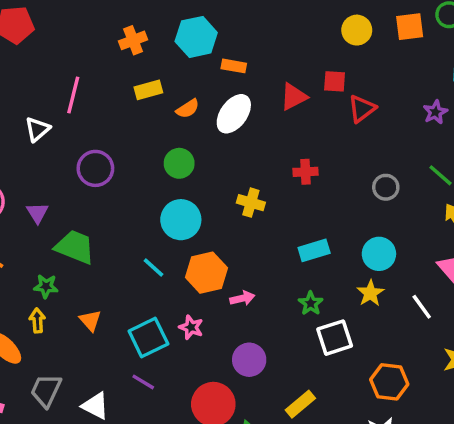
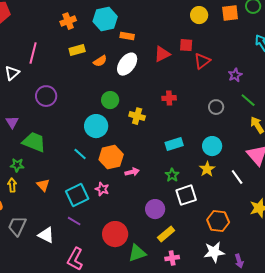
purple star: (435, 112) -> (235, 75), moved
green circle: (179, 163) -> (110, 100), moved
purple circle: (249, 360) -> (155, 209), moved

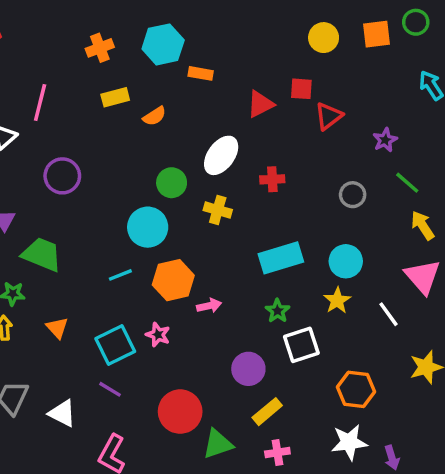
white ellipse: (127, 64) -> (221, 155), moved
cyan rectangle: (174, 144) -> (281, 258), size x1.4
cyan line: (80, 154) -> (120, 275), turned -64

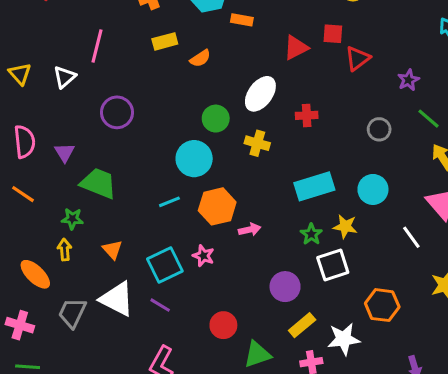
yellow star: (337, 301) -> (345, 226), moved, turned -30
red circle: (180, 412) -> (223, 325), size x0.7
white triangle: (62, 413) -> (117, 299), moved, size x1.4
white star: (349, 442) -> (344, 339), moved

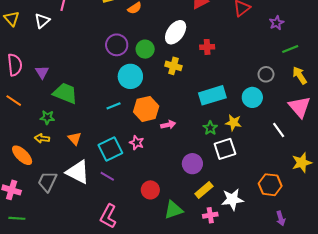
purple circle: (117, 112) -> (117, 45), moved
green line: (428, 119) -> (290, 49), turned -63
gray circle: (379, 129) -> (266, 74), moved
yellow arrow: (65, 250) -> (42, 138), turned -80
orange hexagon: (382, 305) -> (270, 185), moved

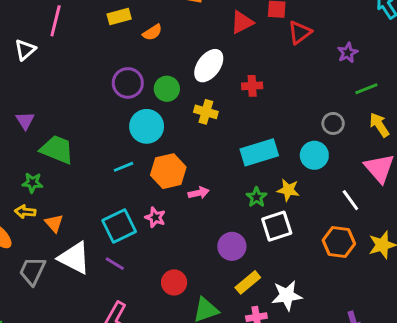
orange triangle: (75, 138) -> (54, 223), moved
orange hexagon: (270, 185) -> (339, 242), moved

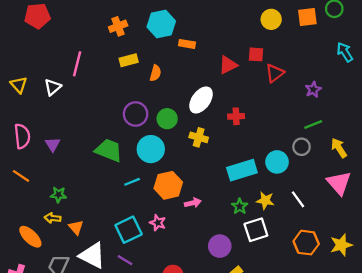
orange semicircle: (152, 32) -> (155, 73), turned -42
green line: (366, 89) -> (313, 125), moved
green trapezoid: (57, 149) -> (109, 150), moved
cyan circle: (314, 155) -> (277, 162), moved
white line: (350, 200) -> (298, 199), moved

